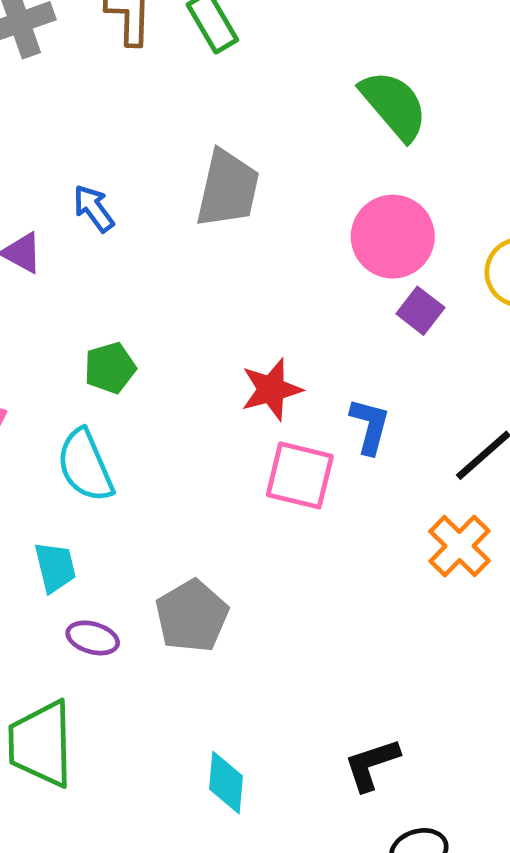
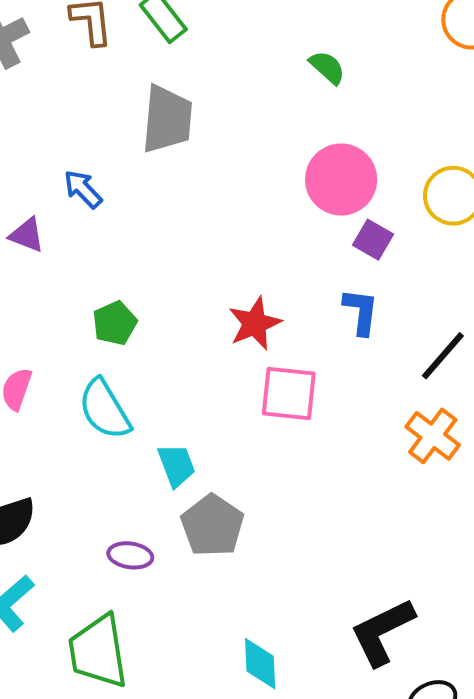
green semicircle: (394, 105) -> (327, 67), size x0.6
gray trapezoid: (228, 189) -> (167, 119), moved
blue L-shape: (370, 426) -> (361, 312), moved
cyan trapezoid: (55, 567) -> (176, 465), moved
black L-shape: (372, 764) -> (382, 632), size x1.4

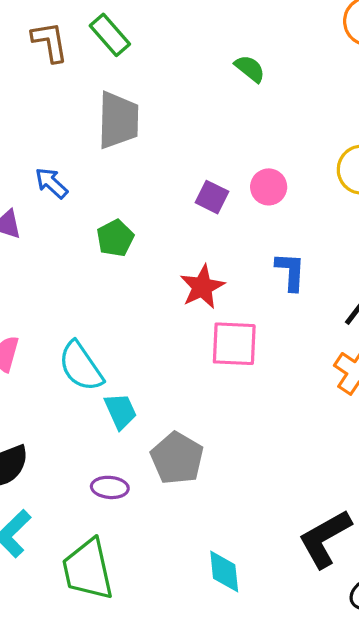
pink circle: (341, 180) -> (269, 187), moved, size x0.6
purple square: (373, 240) -> (212, 197), moved
green pentagon: (115, 323) -> (115, 238), moved
cyan trapezoid: (176, 465) -> (120, 411), moved

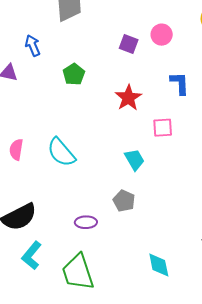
blue arrow: (51, 183) -> (33, 46), turned 30
pink square: (234, 344) -> (163, 128), moved, size x0.7
cyan trapezoid: (120, 411) -> (134, 160), moved
gray pentagon: (177, 458) -> (124, 201), size x0.7

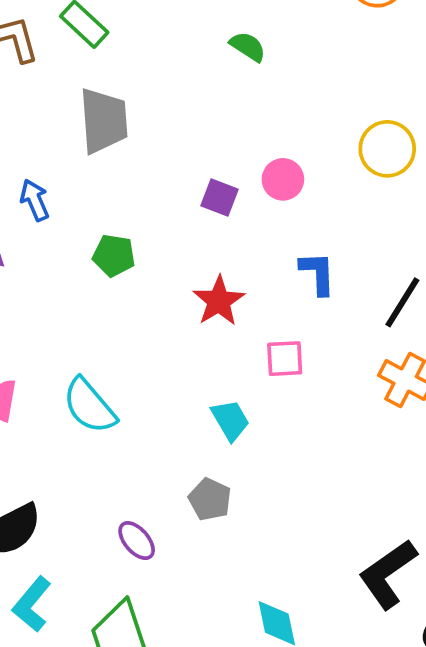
green pentagon: (74, 74) -> (114, 256), turned -30
purple ellipse: (86, 222) -> (137, 541), turned 50

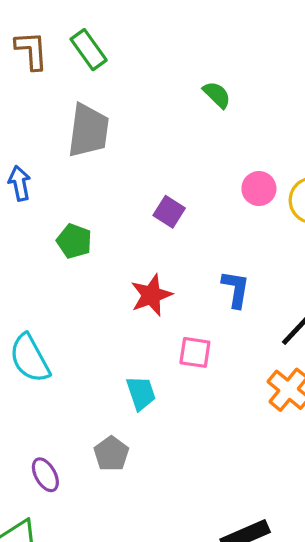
pink circle: (283, 179) -> (259, 189), moved

